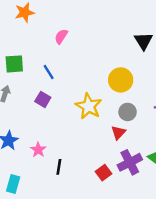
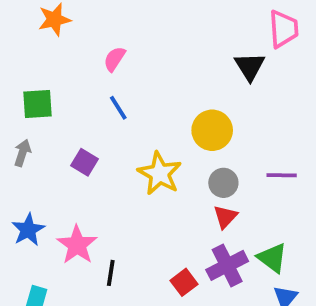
blue line: (49, 72) -> (118, 108), moved
red triangle: (118, 133) -> (225, 217), moved
pink star: (38, 150) -> (77, 245), size x1.5

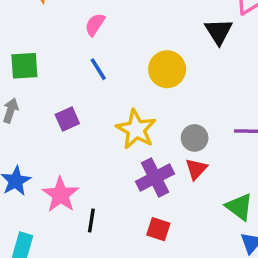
yellow circle: (212, 130) -> (167, 69), moved
purple square: (84, 162) -> (67, 119), turned 35
purple cross: (227, 265) -> (155, 178), moved
red square: (184, 282) -> (158, 229), turned -35

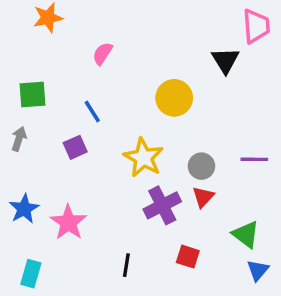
blue line: (98, 69) -> (92, 112), moved
black line: (91, 221) -> (126, 265), moved
red square: (158, 229) -> (188, 257), moved

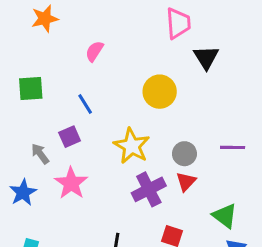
pink trapezoid: (256, 26) -> (178, 23), moved
gray arrow: (19, 139) -> (40, 154), moved, turned -55
pink star: (68, 222) -> (71, 183), moved

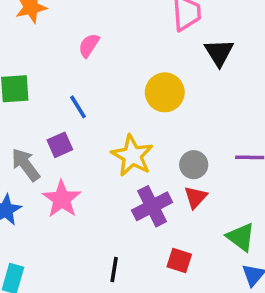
gray arrow: (40, 154) -> (26, 165), size x1.4

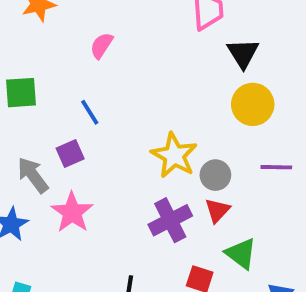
yellow circle: (165, 92) -> (253, 104), moved
yellow star: (132, 156) -> (174, 155), moved
green triangle: (241, 237) -> (241, 254), moved

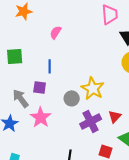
blue line: (90, 112) -> (50, 66), turned 32
purple square: (70, 153) -> (40, 87), turned 32
gray circle: (215, 175) -> (72, 98), moved

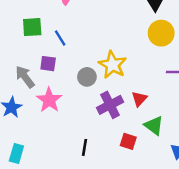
green square: (15, 56) -> (32, 27), moved
blue line: (50, 66) -> (60, 38), turned -32

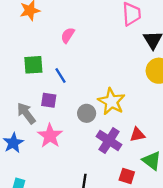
red triangle: (139, 99) -> (137, 135), turned 35
purple cross: (110, 105) -> (109, 141), turned -30

